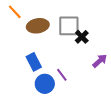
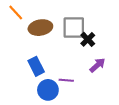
purple arrow: (100, 61) -> (97, 65), moved
purple line: (62, 75) -> (66, 80), turned -48

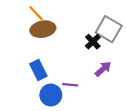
orange line: (16, 12) -> (36, 13), moved
gray square: (74, 28) -> (109, 29), moved, turned 30

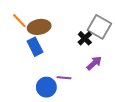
orange line: (36, 13) -> (19, 21), moved
blue rectangle: (38, 70) -> (35, 47), moved

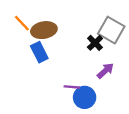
blue circle: (46, 87) -> (85, 97), moved

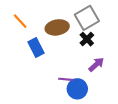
brown ellipse: (44, 30) -> (57, 27), moved
gray square: (111, 30) -> (87, 18), moved, turned 30

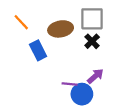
gray square: (87, 18) -> (92, 19), turned 30
purple arrow: (96, 64) -> (95, 76), moved

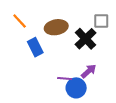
gray square: (92, 19) -> (101, 21), moved, size x0.7
black cross: (92, 41) -> (85, 39), size x1.5

